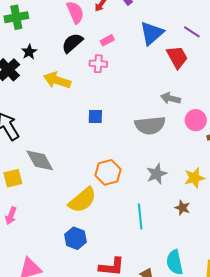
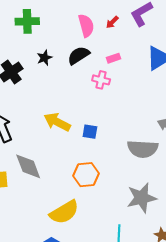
black star: (29, 52) -> (44, 58), moved
yellow arrow: (57, 80) -> (57, 122), moved
orange hexagon: (108, 172) -> (86, 175), moved
gray star: (157, 174) -> (142, 198), size x1.4

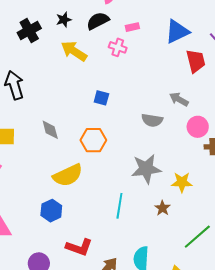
yellow arrow: (57, 122) -> (74, 51), moved
gray semicircle: (143, 149) -> (152, 120), size x0.7
gray diamond: (28, 166) -> (50, 130), moved, size x0.7

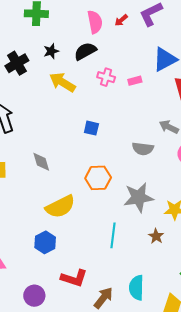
pink rectangle: (132, 27) -> (135, 81), moved
orange hexagon: (93, 140) -> (98, 178), moved

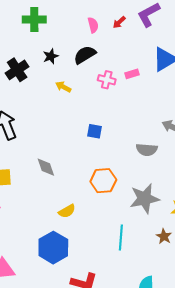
pink semicircle: (95, 22) -> (93, 25), size x0.7
pink rectangle: (135, 81) -> (132, 74), moved
yellow arrow: (62, 82) -> (63, 87), size x0.6
yellow semicircle: (60, 207) -> (67, 211), size x0.6
blue hexagon: (45, 242) -> (53, 248), size x1.4

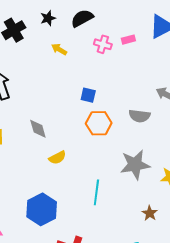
orange hexagon: (103, 181) -> (99, 123), moved
yellow semicircle: (67, 211) -> (57, 158), moved
brown star: (164, 236) -> (150, 213), moved
cyan line: (121, 238) -> (96, 192), moved

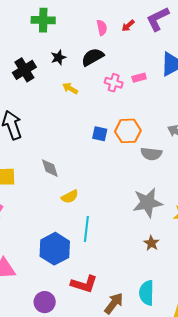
orange hexagon: (99, 123) -> (128, 131), moved
cyan line: (96, 192) -> (86, 229), moved
brown star: (150, 213) -> (151, 243), moved

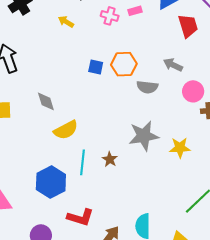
yellow semicircle: (70, 197) -> (66, 130), size x1.4
brown star: (151, 243) -> (110, 159), moved

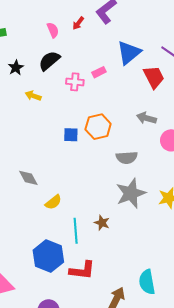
gray semicircle: (147, 87) -> (127, 158), moved
yellow semicircle: (66, 130) -> (53, 202), size x0.7
red L-shape: (80, 217) -> (82, 270), moved

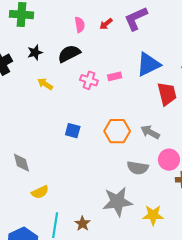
orange hexagon: (98, 127) -> (117, 131), moved
gray semicircle: (127, 158) -> (138, 168), moved

